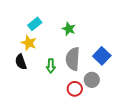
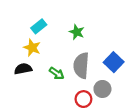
black semicircle: (21, 62) -> (23, 69), turned 98
green arrow: (51, 66) -> (57, 73), turned -56

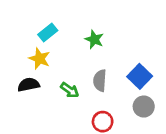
gray semicircle: (81, 66) -> (100, 80), size x0.7
gray circle: (102, 89) -> (144, 107), moved

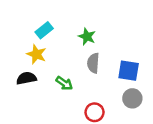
blue square: (140, 76) -> (129, 71), turned -35
gray semicircle: (100, 80) -> (93, 63), moved

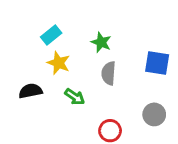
yellow star: (36, 54) -> (58, 63), moved
blue square: (129, 71) -> (157, 63), moved

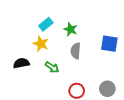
cyan rectangle: (51, 35) -> (46, 24), moved
gray circle: (154, 114) -> (107, 89), moved

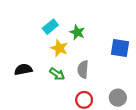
yellow star: (41, 44) -> (59, 48), moved
gray semicircle: (76, 51) -> (83, 69), moved

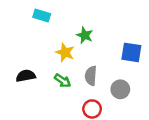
cyan rectangle: (50, 27) -> (42, 16), moved, turned 56
gray circle: (118, 98) -> (120, 89), moved

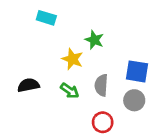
blue square: (131, 52) -> (137, 71), moved

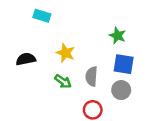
green star: (94, 40) -> (117, 36), moved
black semicircle: (28, 85) -> (26, 59), moved

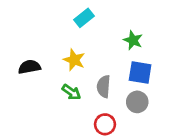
cyan rectangle: (42, 16) -> (84, 18), moved, turned -56

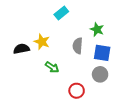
yellow star: (74, 60) -> (42, 42), moved
gray semicircle: (104, 87) -> (78, 46), moved

